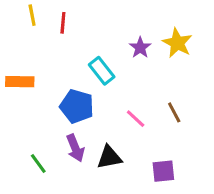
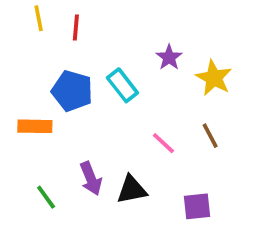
yellow star: (177, 43) -> (214, 78), moved
orange rectangle: (20, 82) -> (35, 126), moved
blue pentagon: (77, 106) -> (72, 91), moved

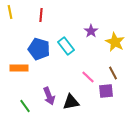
yellow line: (39, 18) -> (10, 12), moved
purple square: (197, 206) -> (106, 91), moved

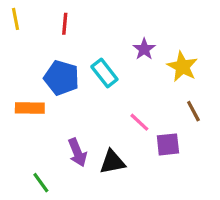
brown line: (113, 73) -> (193, 111), moved
green line: (25, 106) -> (41, 183), moved

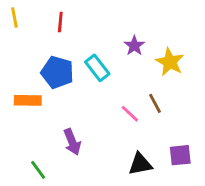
brown line: (193, 111) -> (155, 103), moved
purple square: (168, 144) -> (180, 155), moved
black triangle: (112, 162) -> (140, 164), moved

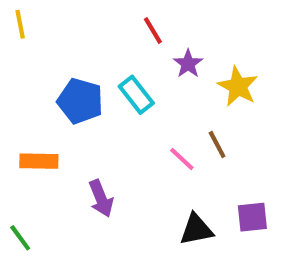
red line: (60, 22) -> (153, 31), moved, turned -36
orange rectangle: (28, 100) -> (39, 161), moved
green line: (38, 170) -> (20, 238), moved

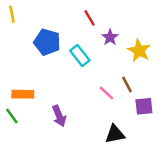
blue pentagon: (80, 101) -> (47, 42), moved
purple square: (252, 217) -> (144, 106), moved
green line: (20, 238) -> (12, 116), moved

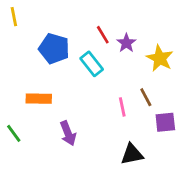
red line: (89, 18) -> (103, 35), moved
pink line: (106, 93) -> (122, 107), turned 35
orange rectangle: (23, 94) -> (39, 99), moved

